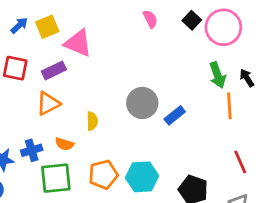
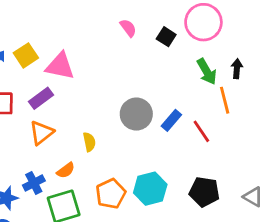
black square: (192, 20) -> (166, 37), moved
black arrow: (247, 78) -> (237, 69), turned 48
orange semicircle: (64, 144) -> (66, 170), turned -42
red line: (240, 162) -> (201, 131), moved

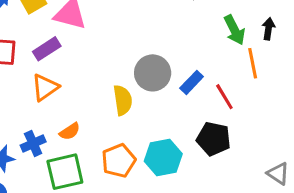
yellow semicircle: (89, 142) -> (123, 100), moved, size x1.4
black pentagon: (204, 192) -> (214, 139), moved

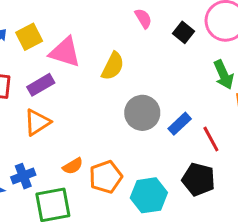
yellow semicircle: (123, 100) -> (113, 66), moved, turned 32
orange semicircle: (70, 131) -> (73, 166), moved
orange pentagon: (119, 161) -> (106, 177), moved

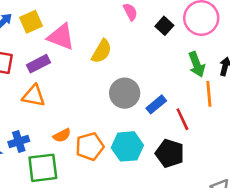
orange triangle: (37, 122) -> (34, 96), turned 40
cyan hexagon: (149, 195) -> (127, 146), moved

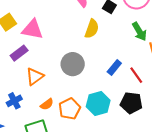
yellow semicircle: (102, 51) -> (92, 29), moved
gray circle: (125, 93) -> (73, 64), moved
orange triangle: (34, 96) -> (35, 76), moved, turned -36
blue cross: (19, 141) -> (14, 101), moved

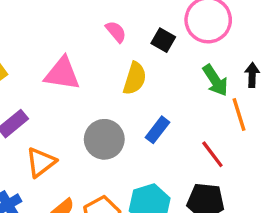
pink triangle: (32, 29) -> (62, 74), moved
blue rectangle: (114, 68) -> (158, 130), moved

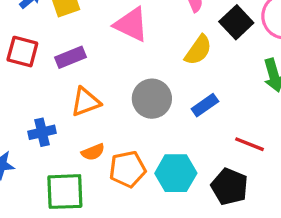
black square: (163, 40) -> (236, 22), size x1.4
red line: (212, 154) -> (250, 144), turned -48

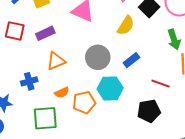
cyan hexagon: (176, 173) -> (110, 88), moved
black pentagon: (229, 187) -> (149, 111), turned -30

